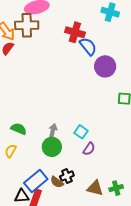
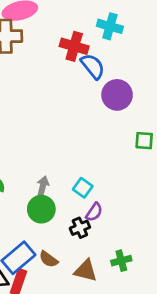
cyan cross: (110, 12) -> (110, 26), moved
black cross: (67, 176) -> (80, 228), moved
brown triangle: (95, 188) -> (86, 271), moved
green cross: (116, 188) -> (121, 261), moved

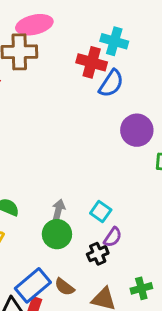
cyan cross: (110, 26) -> (114, 41), moved
blue semicircle: (93, 66) -> (111, 83), turned 72
purple circle: (117, 95) -> (137, 130), moved

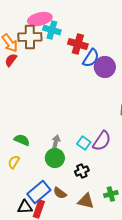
cyan cross: (114, 41) -> (52, 30), moved
purple circle: (137, 130) -> (105, 67), moved
purple semicircle: (113, 237) -> (102, 141), moved, size x1.5

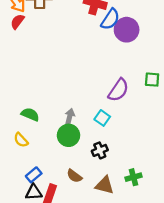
purple semicircle: (102, 141) -> (118, 90), moved
yellow semicircle: (14, 162) -> (21, 140), turned -72
blue rectangle: (39, 192) -> (34, 175), moved, size x0.6

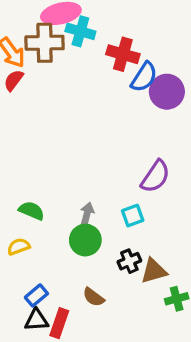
cyan square: (102, 118) -> (133, 216), turned 35
yellow semicircle: (21, 140) -> (19, 247), turned 112
brown triangle: (104, 185) -> (154, 271), moved, turned -30

